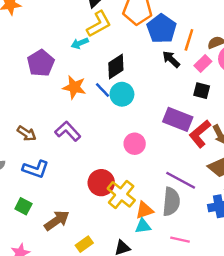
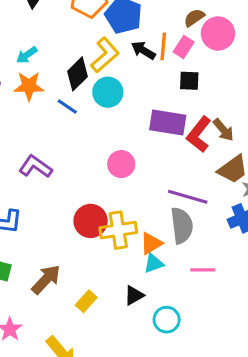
yellow L-shape: (99, 24) -> (105, 55), moved
orange line: (189, 40) -> (163, 46), moved
orange star: (74, 87) -> (29, 86), moved
cyan circle: (122, 94) -> (108, 92), moved
yellow cross: (121, 194) -> (118, 230), turned -36

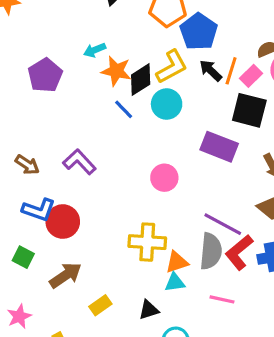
black square: (189, 81) -> (249, 110), size x1.6
orange star: (29, 86) -> (116, 71), moved
red L-shape: (199, 134) -> (239, 252), moved
red circle: (91, 221) -> (63, 222), moved

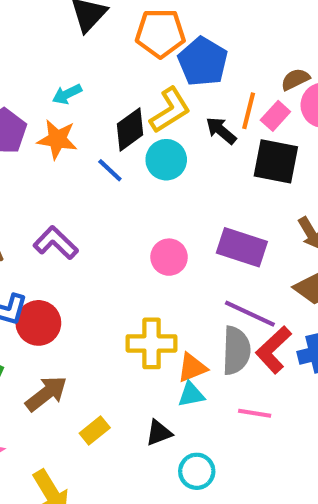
black arrow: (211, 70) -> (221, 131), moved
orange star: (116, 71) -> (57, 139), moved
purple rectangle: (219, 147) -> (242, 247), moved

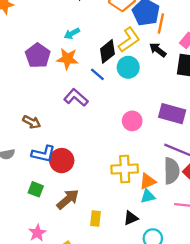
orange line: (249, 111) -> (161, 23), moved
purple L-shape: (56, 243) -> (76, 98), moved
yellow rectangle: (95, 430) -> (95, 218), turned -42

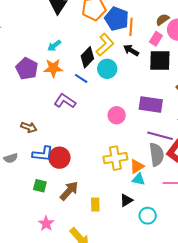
cyan triangle: (148, 196) -> (139, 179), turned 32

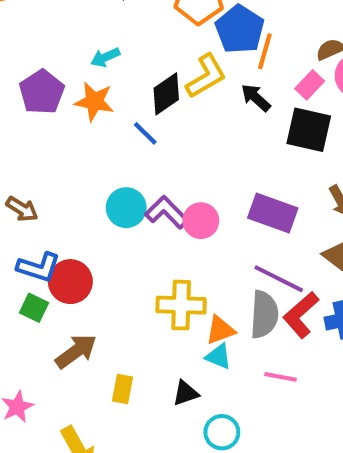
cyan circle: (107, 69) -> (126, 208), moved
purple L-shape: (65, 101) -> (167, 212), moved
green square: (40, 186) -> (34, 308), moved

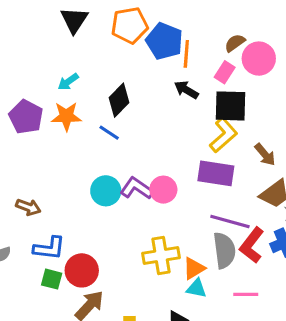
yellow L-shape: (206, 76) -> (223, 135), moved
red circle: (70, 282) -> (82, 270), moved

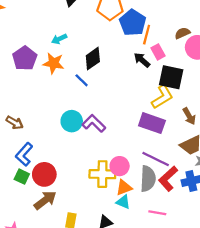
pink rectangle: (225, 72) -> (158, 52), moved, turned -72
pink circle: (163, 190) -> (120, 166), moved
blue L-shape: (49, 248) -> (24, 154), turned 115

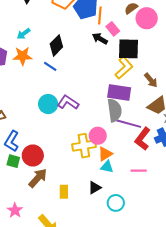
gray semicircle: (148, 179) -> (115, 110), moved

